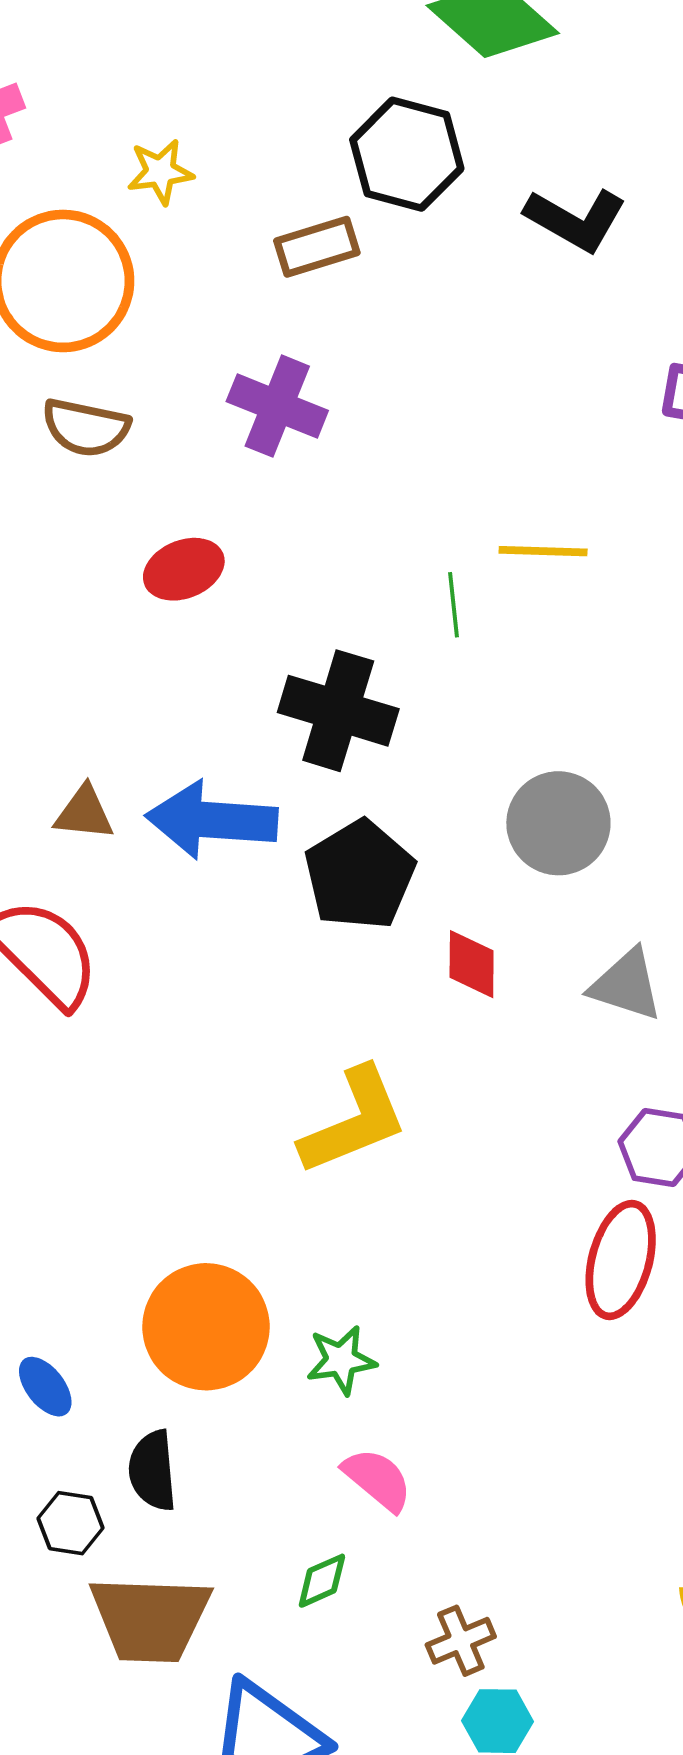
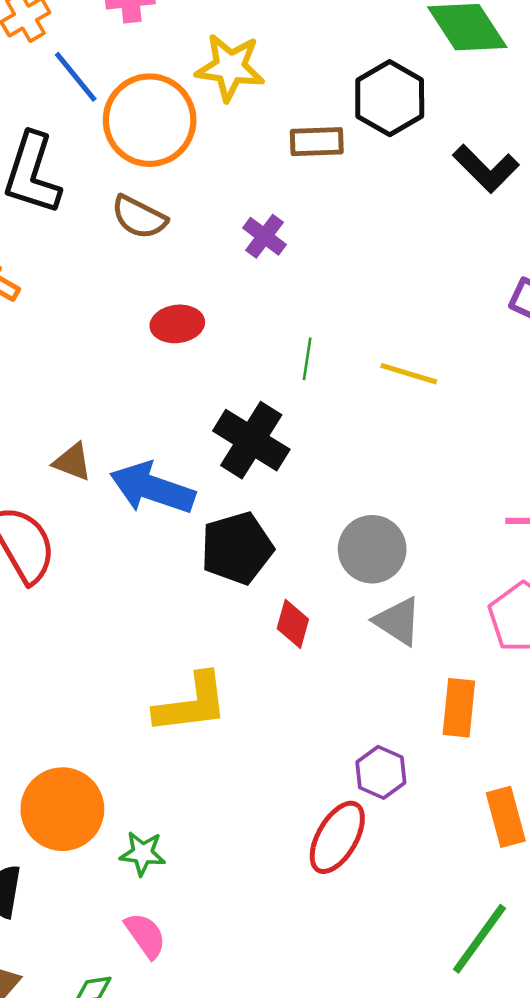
yellow star: (160, 172) -> (230, 67), size x1.6
purple cross: (277, 406) -> (264, 236), size x0.7
green line: (453, 605) -> (307, 359), moved
gray triangle: (626, 985) -> (398, 621), moved

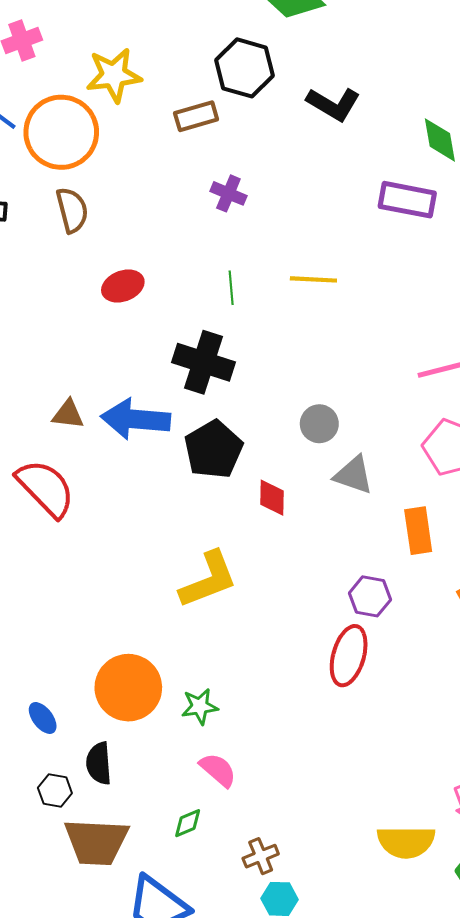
brown semicircle: (139, 217) -> (72, 210), turned -117
purple cross: (264, 236) -> (228, 193), moved
gray circle: (372, 549) -> (319, 424), size x0.7

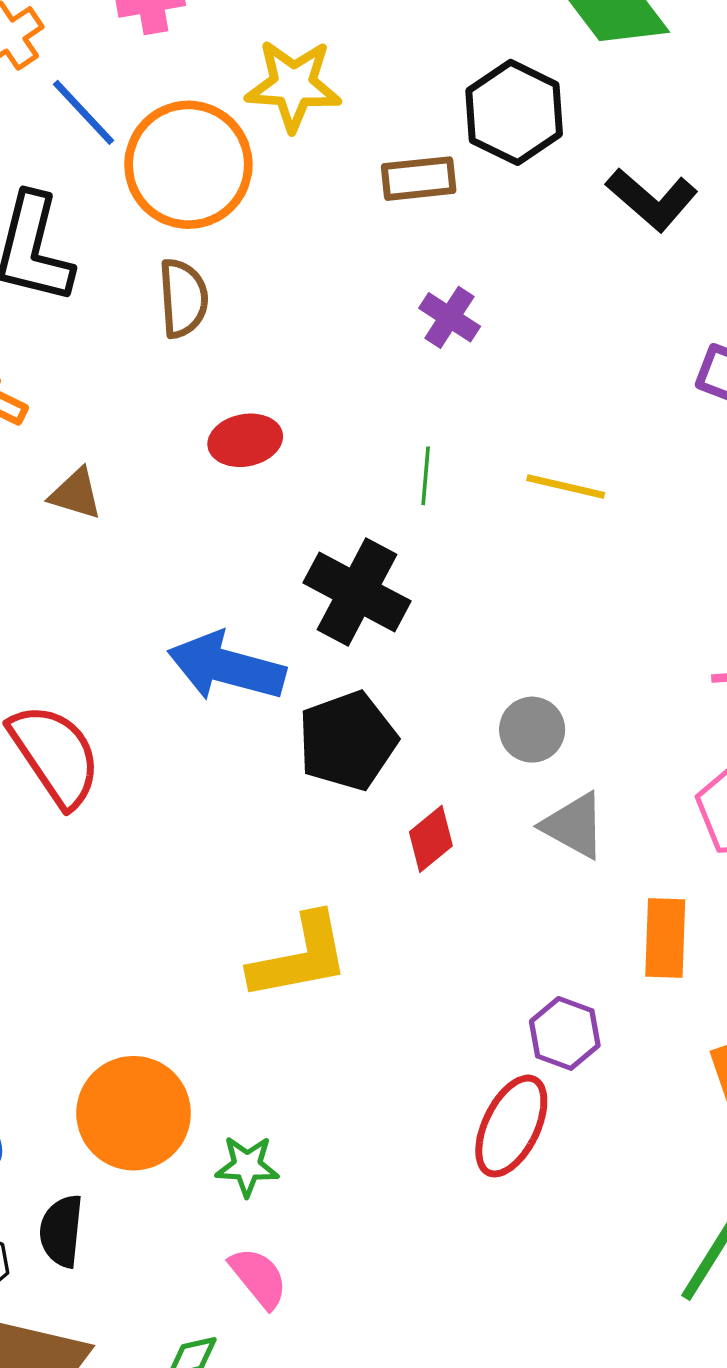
brown triangle: (68, 414) -> (76, 494), moved
red diamond: (272, 498) -> (431, 839), turned 39

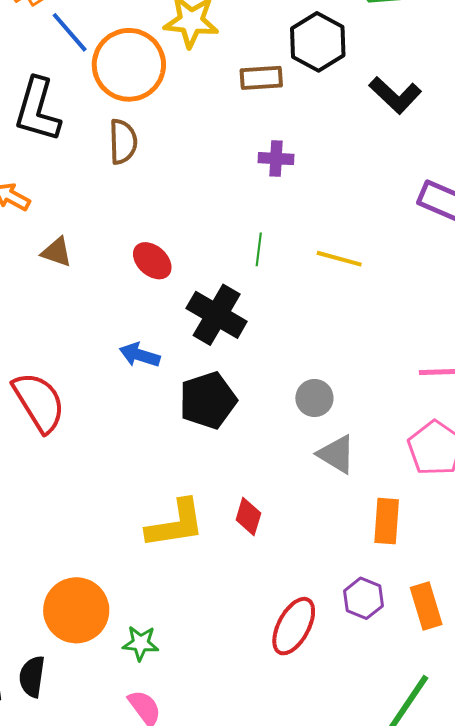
purple cross: (450, 317) -> (276, 159), turned -32
red ellipse: (245, 440) -> (152, 261), moved, turned 51
blue arrow: (226, 667) -> (140, 355), size x0.6
red diamond: (431, 839) -> (248, 517), moved, turned -36
purple hexagon: (565, 1033) -> (364, 598), moved

